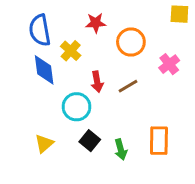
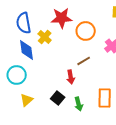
red star: (96, 23) -> (62, 18), size x1.5
red arrow: (97, 82) -> (71, 77), moved
cyan circle: (77, 107) -> (17, 75), moved

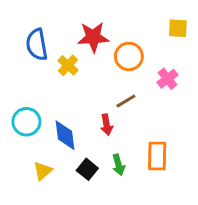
blue diamond: (27, 50) -> (65, 135), moved
black square: (58, 98) -> (87, 169), moved
yellow triangle: (27, 100) -> (43, 171), moved

